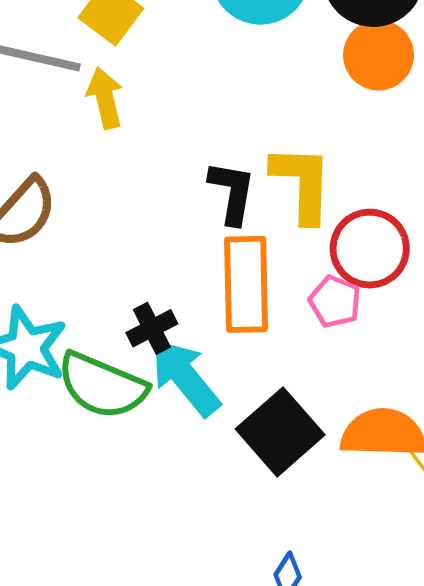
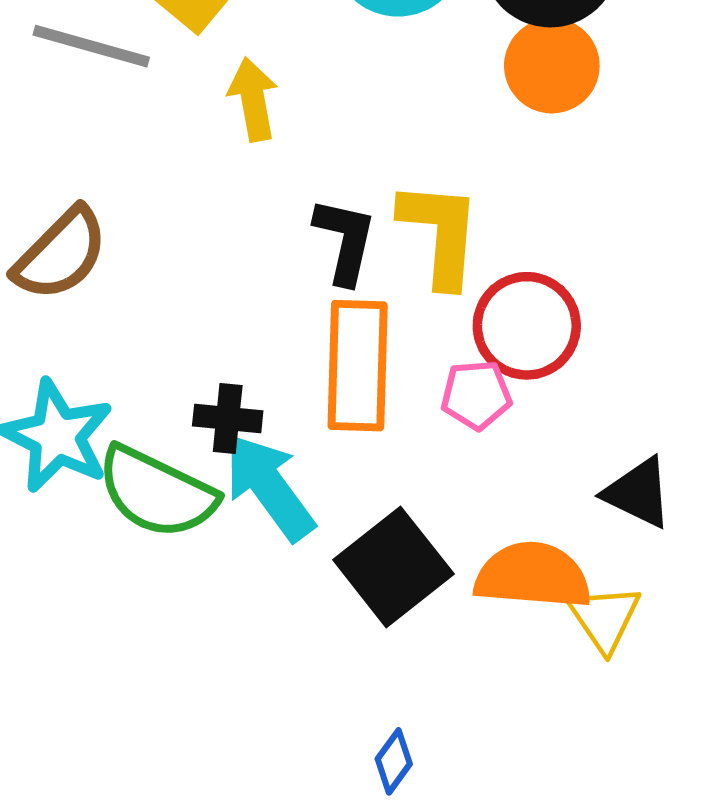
yellow arrow: (105, 98) -> (253, 99), moved
pink pentagon: (335, 302) -> (476, 395), turned -30
black cross: (152, 328) -> (228, 418), turned 30

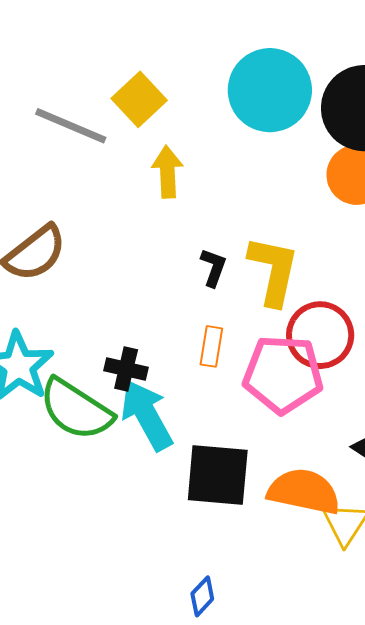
black L-shape: (345, 241) -> (214, 267), size x0.7
orange rectangle: (358, 366) -> (211, 346), size x0.5
pink pentagon: (476, 395) -> (283, 374), size x1.8
black square: (393, 567) -> (218, 475), turned 36

